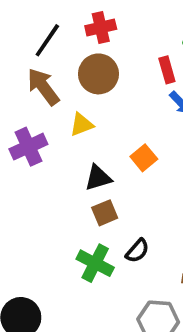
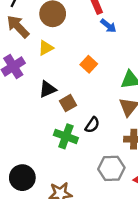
black triangle: (98, 178) -> (47, 89), moved

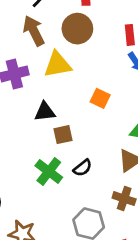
yellow triangle: (46, 48) -> (58, 65), size x1.5
orange square: (89, 64) -> (100, 98), turned -35

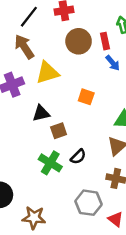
brown circle: (77, 29) -> (79, 41), moved

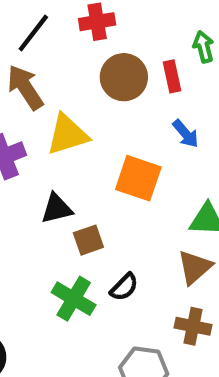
blue arrow: (113, 63) -> (186, 134), moved
orange square: (86, 97) -> (138, 178), size x1.5

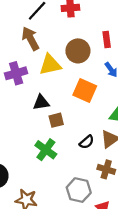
brown circle: (124, 77) -> (78, 51), moved
black semicircle: (124, 287) -> (87, 142), moved

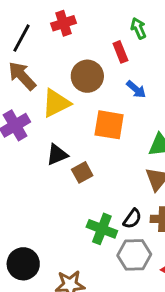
black semicircle: (87, 142) -> (132, 219), moved
green cross: (46, 150) -> (102, 229), moved

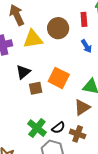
orange square: (109, 125) -> (59, 78), moved
black triangle: (57, 155) -> (23, 72), turned -35

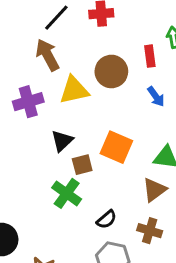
green cross: (37, 128) -> (67, 193), moved
black semicircle: (58, 128) -> (107, 219), moved

